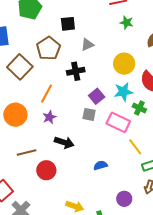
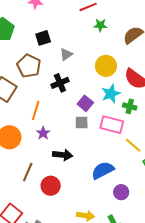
brown line: (27, 152) -> (28, 172), turned -42
blue semicircle: (100, 165) -> (103, 170), size x1.6
purple circle: (124, 199) -> (121, 192), moved

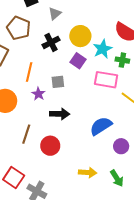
yellow circle: (106, 66) -> (80, 36), moved
gray square: (82, 123) -> (58, 82), moved

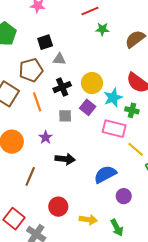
gray triangle: (55, 14) -> (59, 59), moved, turned 40
brown pentagon: (19, 28) -> (31, 70), turned 30
orange line: (29, 72) -> (37, 102), moved, turned -36
gray square: (58, 82) -> (65, 116), moved
red circle: (50, 146) -> (58, 207), moved

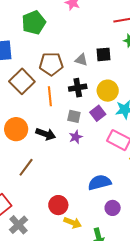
black square: (45, 42) -> (104, 54), moved
purple star: (46, 137) -> (76, 137), moved
black arrow: (65, 159) -> (46, 134), moved
red circle: (58, 207) -> (58, 205), moved

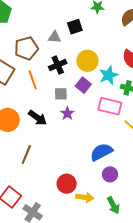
black arrow: (46, 134) -> (38, 118), turned 30
purple circle: (113, 208) -> (110, 174), moved

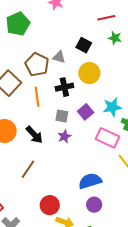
black square: (75, 27) -> (84, 45), moved, turned 35
gray triangle: (55, 37) -> (59, 57), moved
brown pentagon: (26, 48) -> (37, 64), turned 30
yellow circle: (87, 61) -> (89, 73), moved
brown line: (26, 155) -> (28, 169), moved

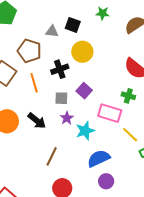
gray triangle: (59, 57) -> (52, 31), moved
cyan star: (112, 107) -> (85, 131), moved
brown line: (28, 169) -> (52, 156), moved

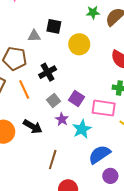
green star: (103, 13) -> (93, 12), moved
yellow circle: (82, 52) -> (79, 44), moved
purple square: (84, 91) -> (77, 99), moved
gray square: (61, 98) -> (54, 101), turned -32

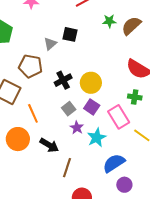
gray triangle: (34, 36) -> (50, 44), turned -40
yellow circle: (79, 44) -> (91, 83), moved
orange line: (24, 89) -> (33, 113), moved
pink rectangle: (104, 108) -> (119, 117), turned 50
black arrow: (33, 127) -> (49, 145), moved

